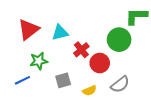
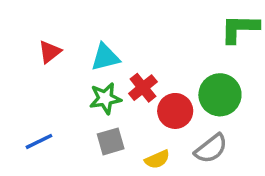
red triangle: (28, 29) -> (50, 52), size x0.6
green circle: (119, 40) -> (220, 95), moved
green star: (39, 61) -> (105, 98), moved

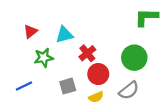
green star: (105, 98) -> (44, 58), moved
red circle: (175, 111) -> (98, 74), moved

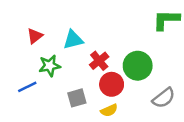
green circle: (134, 58) -> (138, 66), moved
blue line: (24, 86) -> (27, 87), moved
gray semicircle: (129, 90) -> (164, 98), moved

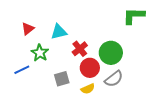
green star: (50, 66) -> (40, 53), turned -30
gray semicircle: (164, 98) -> (114, 79), moved

